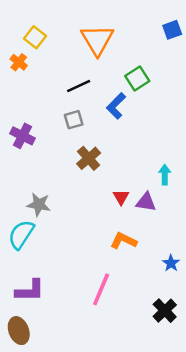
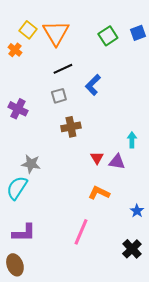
blue square: (172, 30) -> (138, 33), moved
orange triangle: (97, 40) -> (56, 33), moved
green square: (137, 78) -> (108, 36), moved
brown cross: (89, 158) -> (71, 127), turned 30

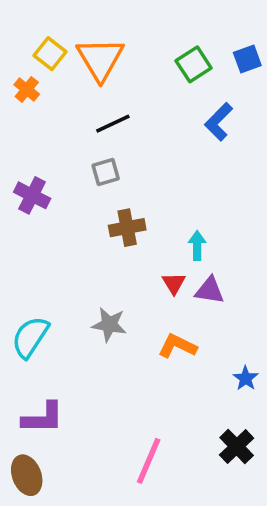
blue L-shape: (93, 85) -> (219, 122), moved
cyan arrow: (132, 140) -> (197, 246), moved
gray star: (31, 164) -> (109, 325), moved
pink line: (81, 232) -> (149, 461), moved

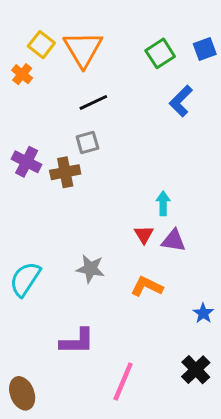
brown cross: (127, 228) -> (65, 172), moved
purple L-shape: (43, 418) -> (77, 341), moved

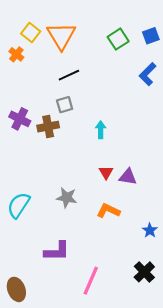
blue L-shape: (181, 101) -> (148, 74), moved
cyan arrow: (163, 203) -> (101, 130), moved

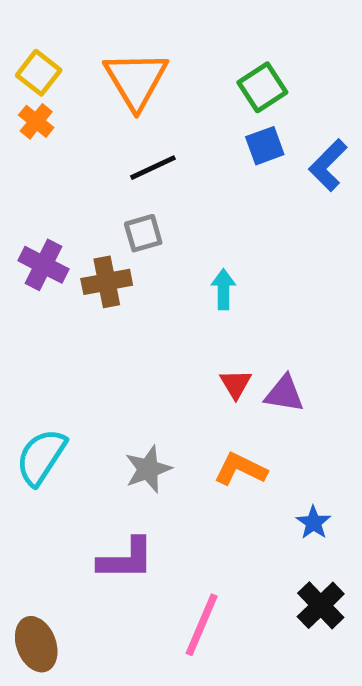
yellow square: (31, 32) -> (39, 73), moved
blue square: (151, 36) -> (265, 146), moved
gray star: (67, 198) -> (148, 469), moved, turned -30
blue star: (150, 230) -> (313, 523), moved

